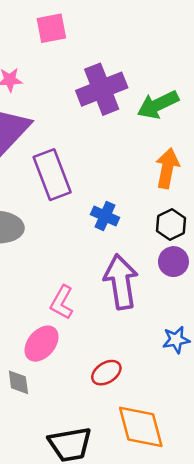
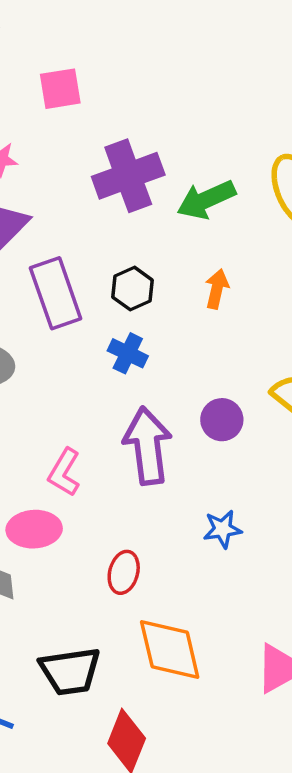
orange arrow: (167, 168) -> (217, 289), size x0.7
black hexagon: (171, 225) -> (132, 289), moved
pink ellipse: (41, 344) -> (34, 529), turned 45
red ellipse: (106, 373) -> (124, 572), turned -44

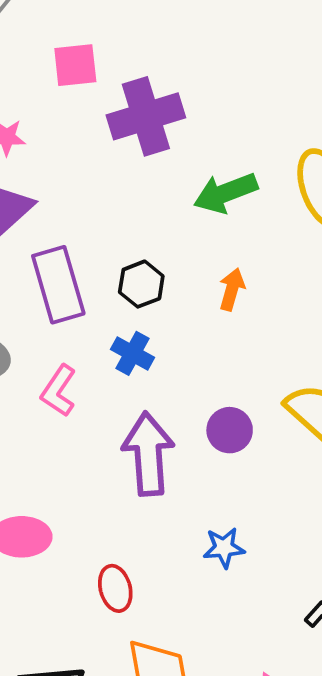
purple cross: (128, 176) -> (146, 116), moved
pink L-shape: (64, 472) -> (59, 391), moved
red ellipse: (124, 572) -> (115, 588), turned -33

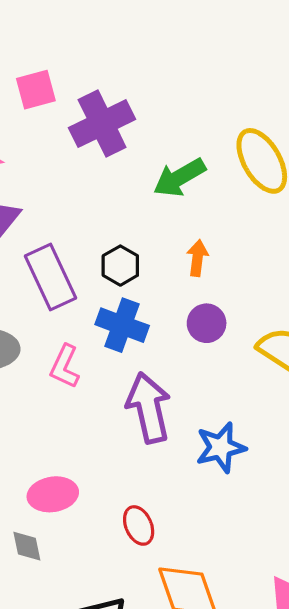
blue cross: (132, 353) -> (122, 325), size x1.4
purple circle: (230, 430) -> (207, 323), moved
blue star: (224, 548) -> (221, 447), moved, size x1.4

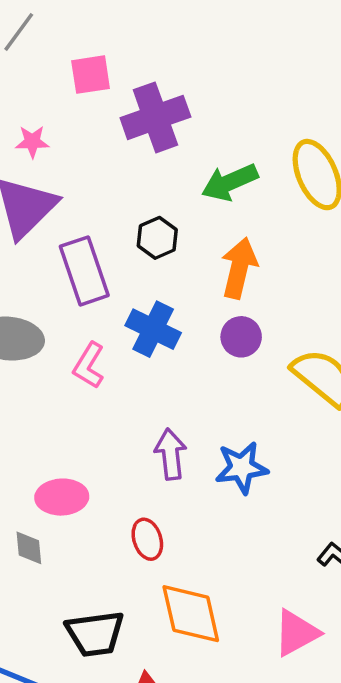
orange arrow: (197, 258) -> (239, 268), size x1.6
black hexagon: (120, 266) -> (157, 238), moved
purple arrow: (149, 408) -> (171, 454), moved, size x0.7

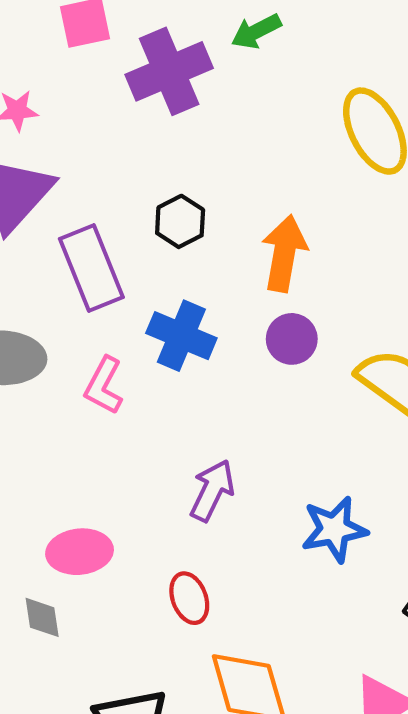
green arrow: (230, 182) -> (256, 31), moved, size x0.7
purple arrow: (171, 454) -> (212, 490), turned 36
blue star: (242, 468) -> (334, 529), moved

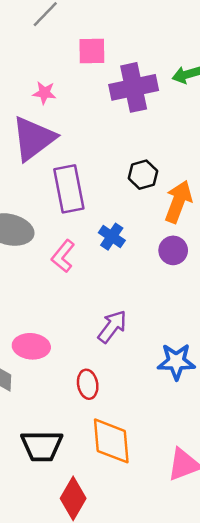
black hexagon: (180, 221) -> (143, 175), moved
blue cross: (181, 336) -> (112, 237), size x0.7

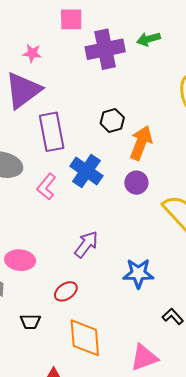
blue cross: (112, 237) -> (86, 171), size x1.5
red ellipse: (88, 384) -> (66, 291), turned 65
black trapezoid: (42, 446) -> (30, 322), moved, size x0.6

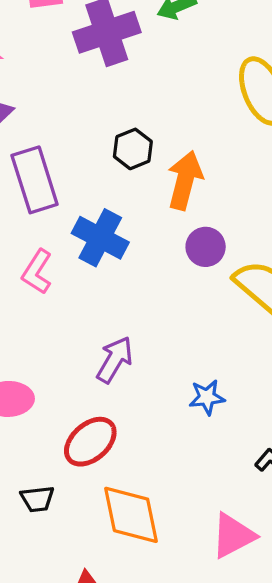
purple circle: (136, 183) -> (206, 247), moved
blue star: (138, 273) -> (207, 397), size x0.7
red ellipse: (66, 291) -> (90, 442), size x1.4

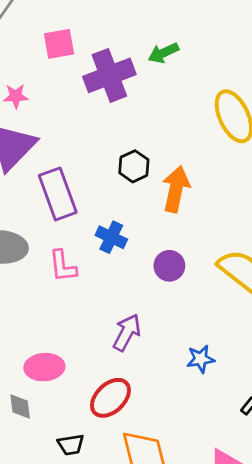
blue cross: (100, 238) -> (111, 237), size x0.7
purple circle: (206, 247) -> (169, 266), moved
pink L-shape: (37, 272) -> (63, 266), turned -36

